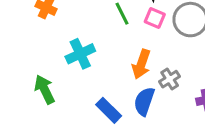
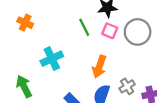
gray cross: (170, 79) -> (127, 86), moved

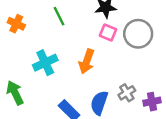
green line: (84, 27) -> (59, 16), moved
orange arrow: (99, 67) -> (87, 61), moved

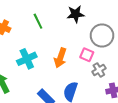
pink square: (108, 32) -> (87, 55), moved
gray cross: (127, 93) -> (99, 70), moved

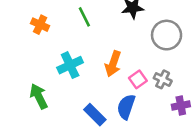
pink square: (87, 55) -> (138, 79), moved, turned 32
gray cross: (99, 70) -> (163, 79), turned -32

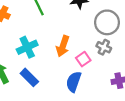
gray cross: (163, 79) -> (104, 47), moved
blue rectangle: (95, 115) -> (29, 77), moved

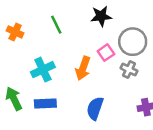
pink square: (83, 59) -> (106, 53), moved
blue rectangle: (29, 77) -> (45, 104), turned -48

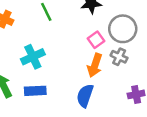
orange arrow: (83, 68) -> (95, 65), moved

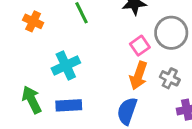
gray cross: (119, 57) -> (170, 78), moved

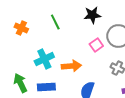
orange arrow: (138, 75) -> (71, 66), moved, turned -114

